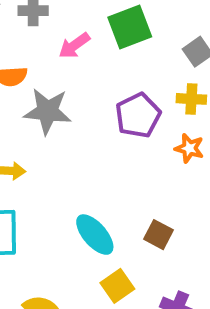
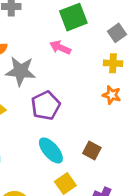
pink arrow: (74, 46) -> (60, 47), moved, turned 60
purple pentagon: (138, 115) -> (46, 106), moved

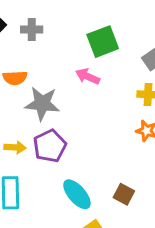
purple pentagon: (46, 106) -> (50, 146), moved

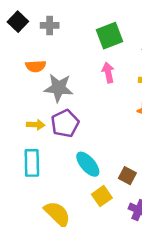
pink arrow: (88, 76) -> (108, 73), moved, turned 54
brown square: (124, 194) -> (127, 176), moved

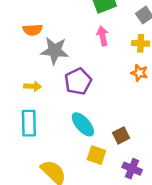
purple pentagon: (65, 123) -> (78, 81), moved
brown square: (127, 176) -> (121, 135), turned 35
yellow square: (102, 196) -> (96, 155), turned -36

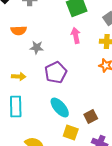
gray star: (55, 51) -> (37, 47), size x0.6

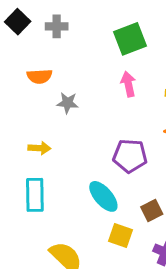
purple pentagon: (56, 72) -> (130, 156), moved, turned 30

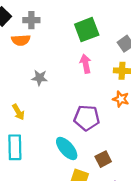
orange semicircle: (39, 76) -> (21, 40), moved
yellow arrow: (39, 148) -> (18, 112), turned 56

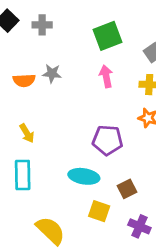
orange semicircle: (21, 40) -> (24, 80), moved
gray star: (40, 78) -> (52, 73), moved
cyan ellipse: (67, 148) -> (84, 176), turned -40

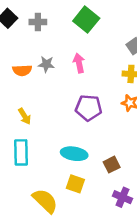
green square: (107, 36) -> (86, 20), moved, turned -30
pink arrow: (106, 76) -> (79, 63), moved
purple pentagon: (107, 140) -> (89, 108), moved
yellow square: (99, 211) -> (75, 184), moved

